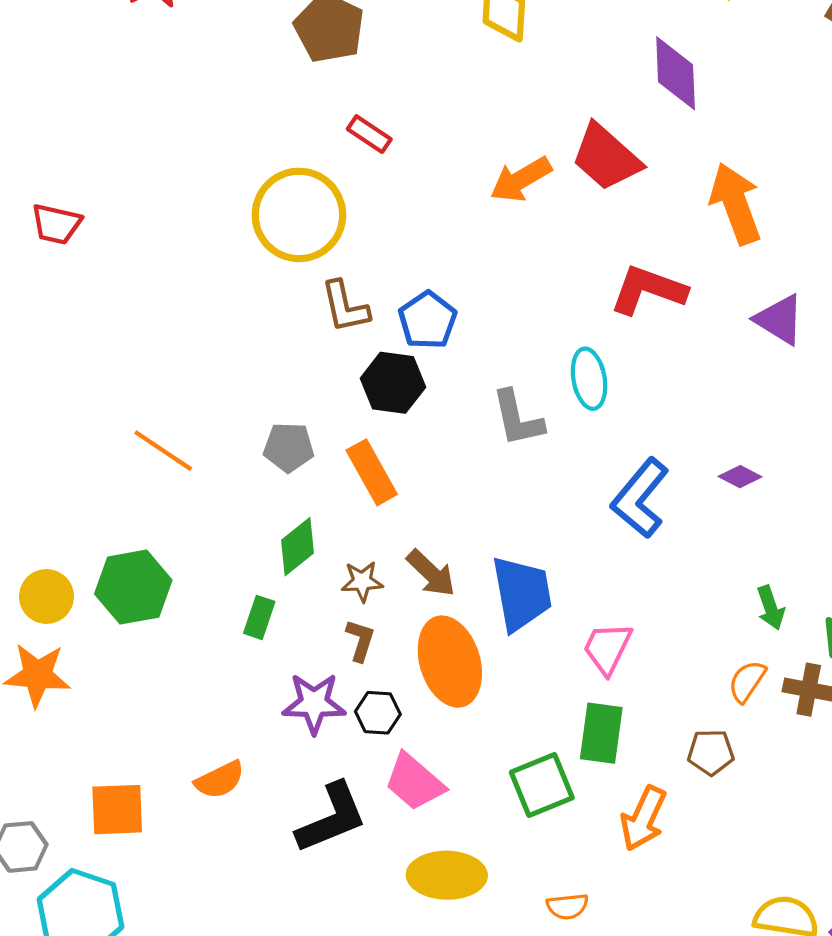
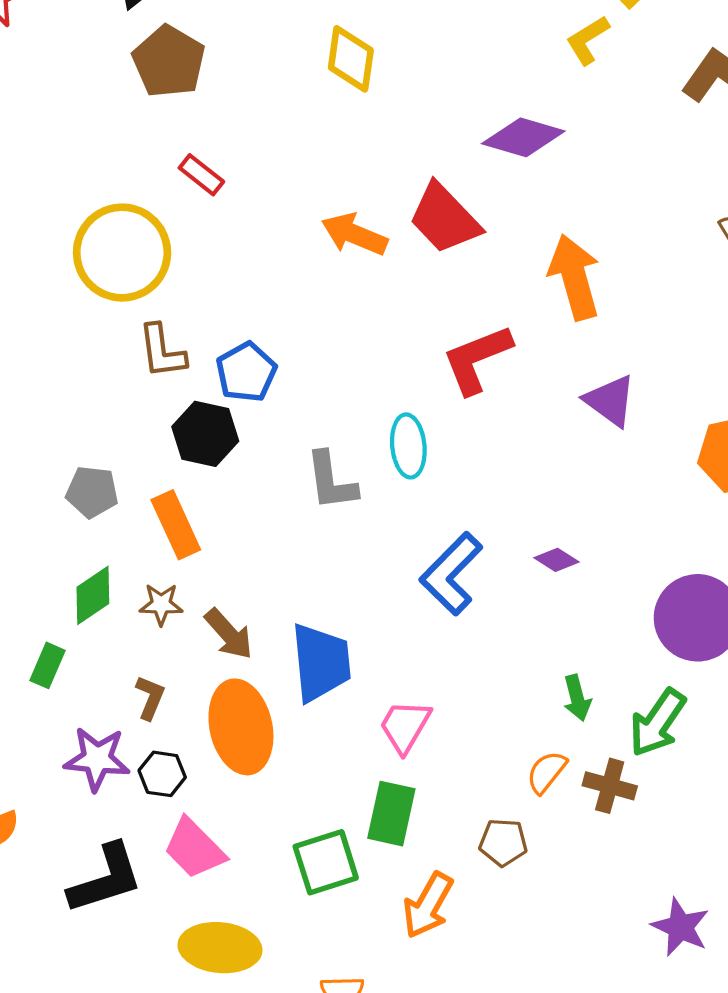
purple diamond: (676, 73) -> (523, 137), turned -76
orange arrow: (521, 179) -> (354, 234), turned 48
red L-shape: (648, 290) -> (477, 359), turned -46
brown star: (362, 581) -> (161, 604), moved

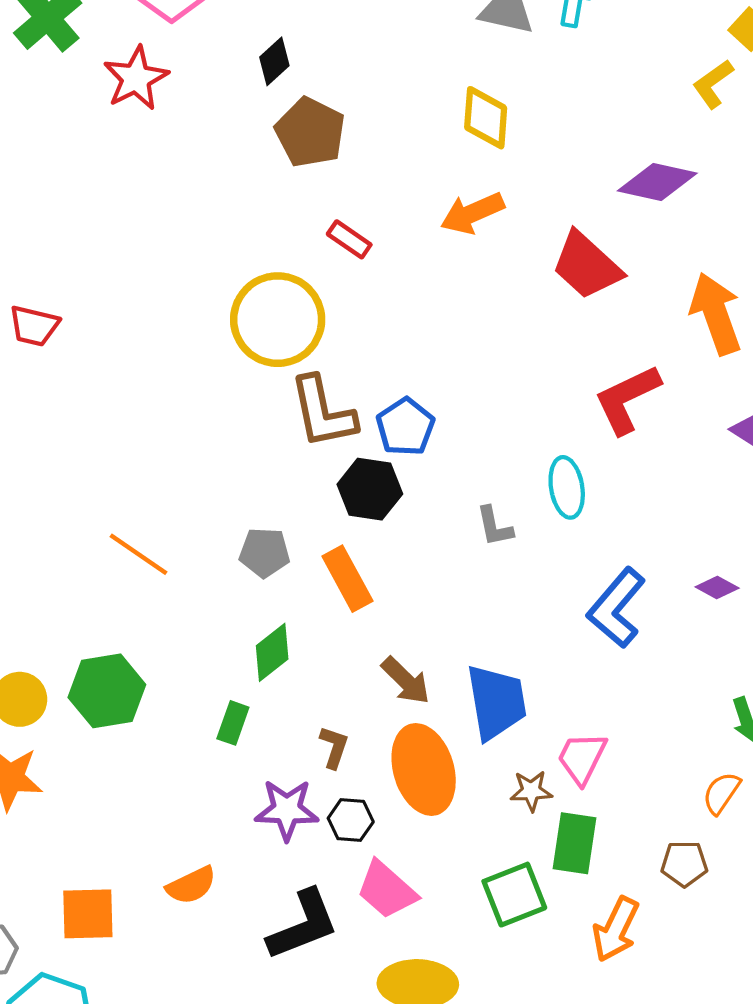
orange arrow: (354, 234) -> (472, 213), moved, turned -42
brown L-shape: (162, 351) -> (323, 412), size x1.4
gray L-shape: (331, 481) -> (494, 526), size x0.7
brown star: (161, 604) -> (531, 791), moved

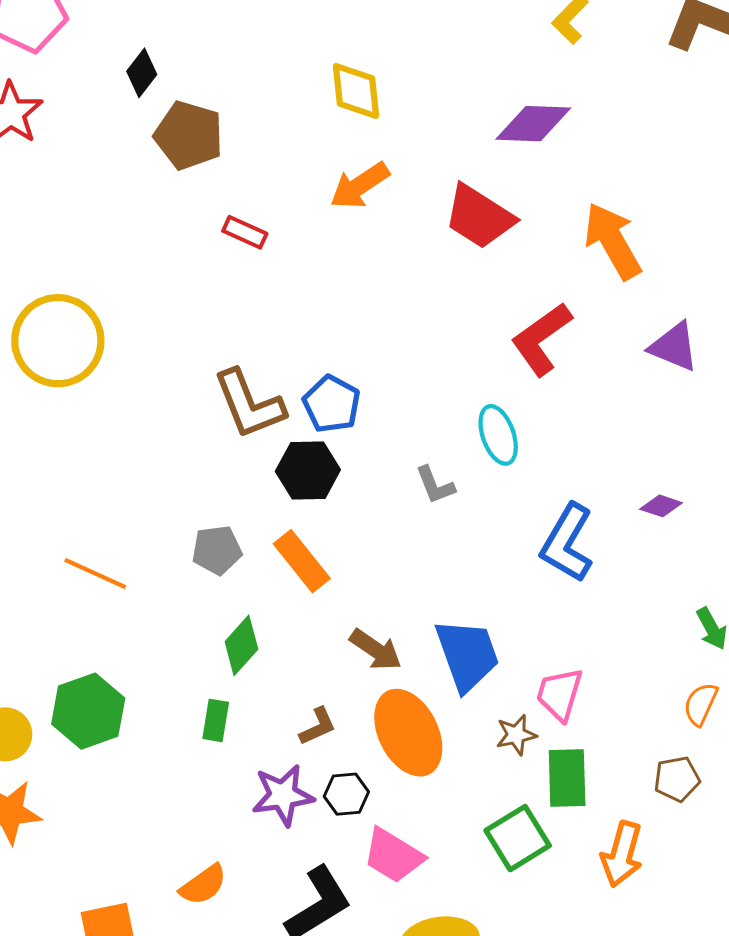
yellow circle: (278, 320) -> (58, 341), moved
brown L-shape: (334, 747) -> (318, 726), turned 57

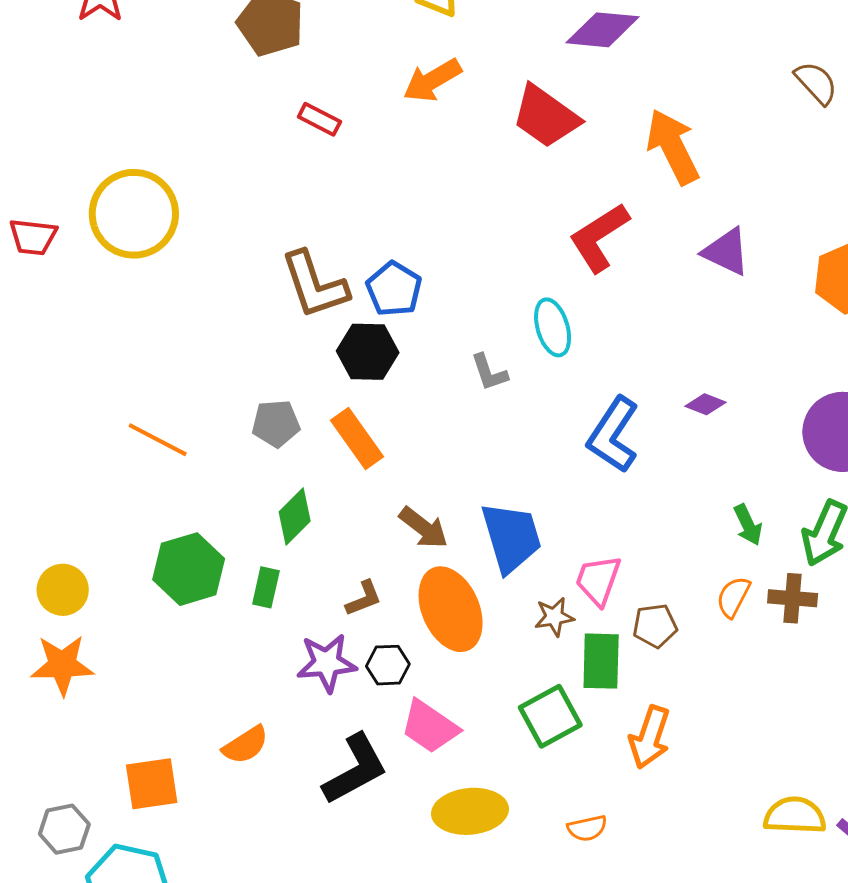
green hexagon: (88, 711) -> (189, 569), moved
brown pentagon: (677, 779) -> (655, 626), moved

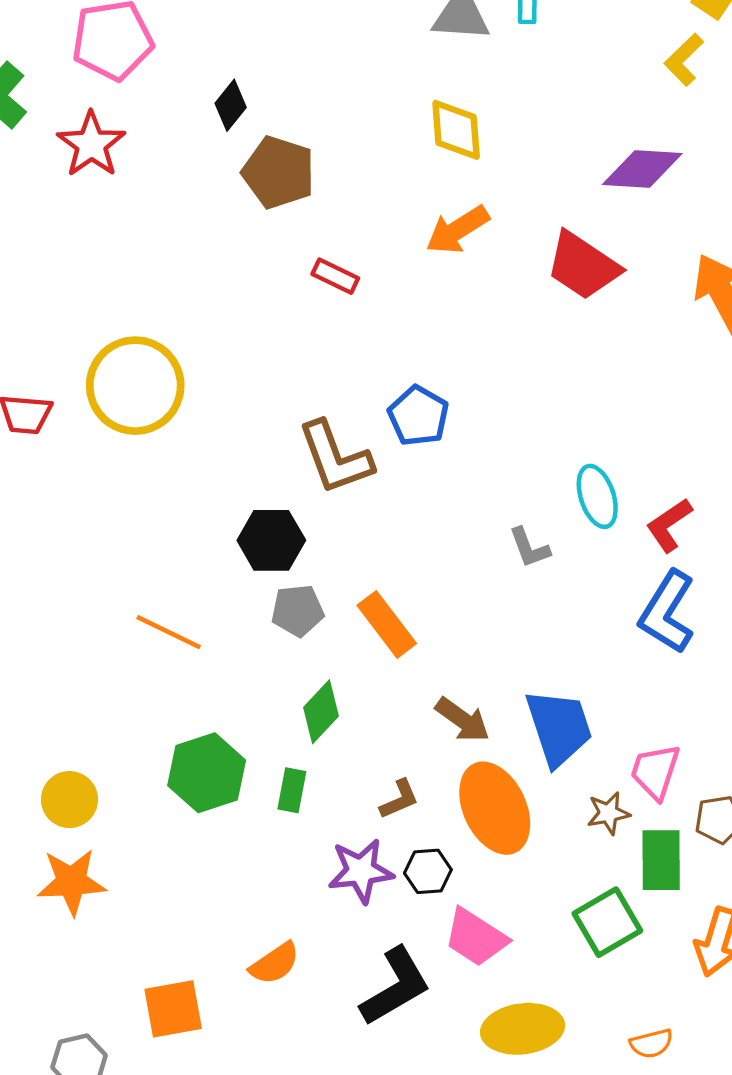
red L-shape: (599, 237) -> (669, 525), moved, size x0.7
blue pentagon: (394, 289) -> (418, 416), moved
black hexagon: (368, 352) -> (271, 540), moved

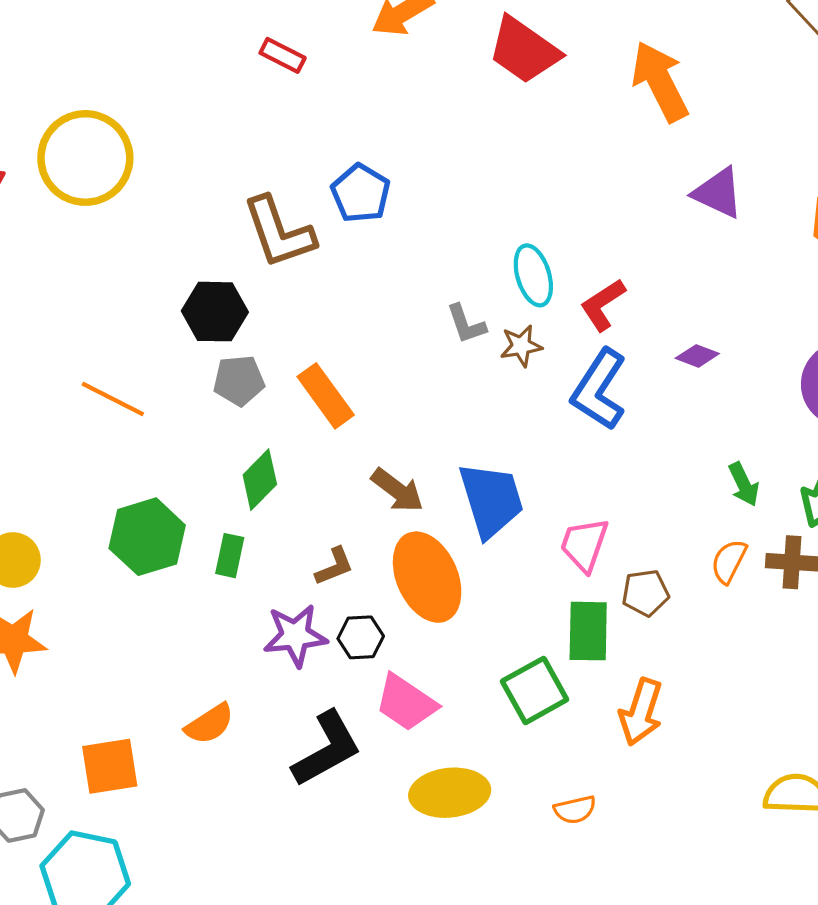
brown star: (608, 813) -> (521, 346), moved

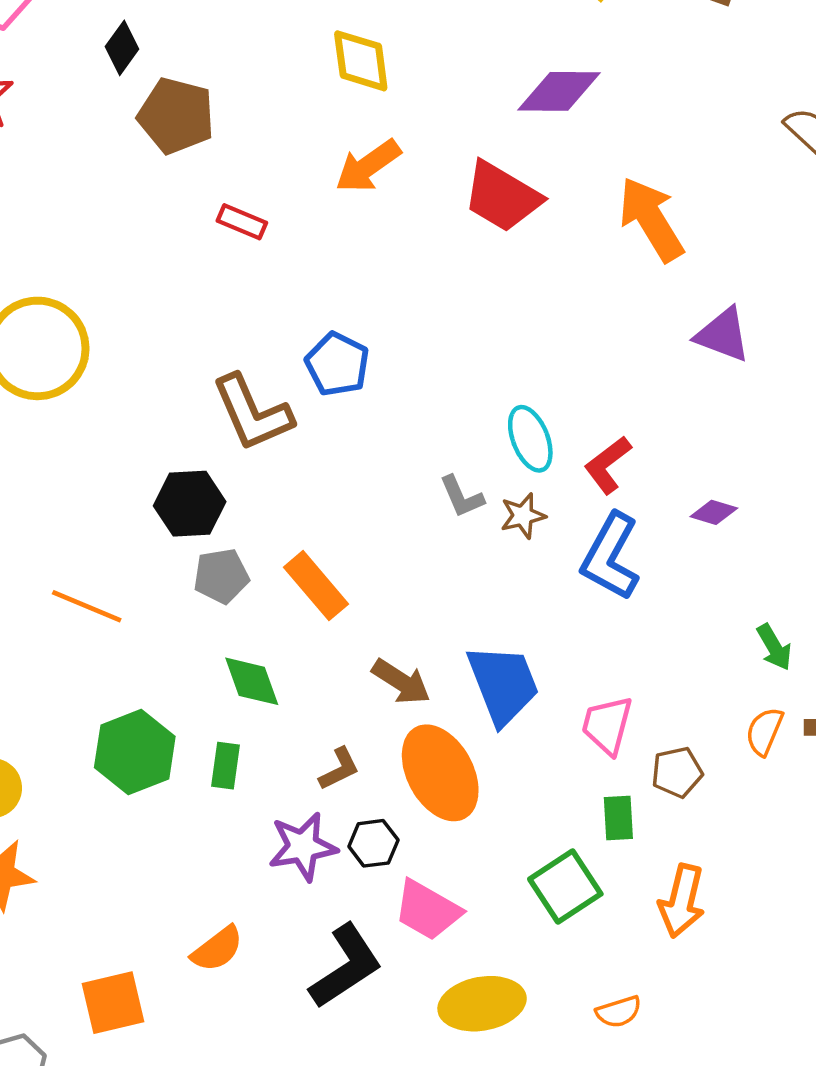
green diamond: (260, 480) -> (252, 681), turned -60
green rectangle: (588, 631) -> (618, 818), size x0.7

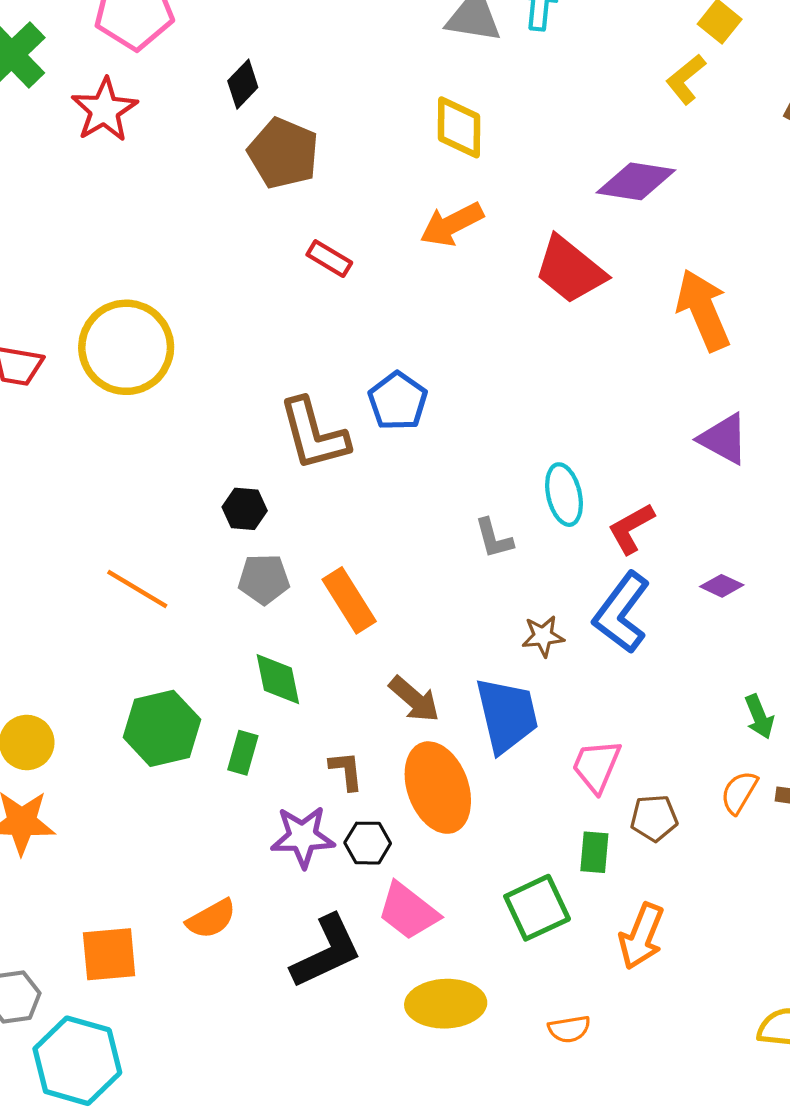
purple triangle: (723, 335) -> (724, 439), moved
black hexagon: (190, 504) -> (245, 509), size x0.7
brown star: (523, 516) -> (543, 636), moved
brown L-shape: (339, 769) -> (346, 771), turned -78

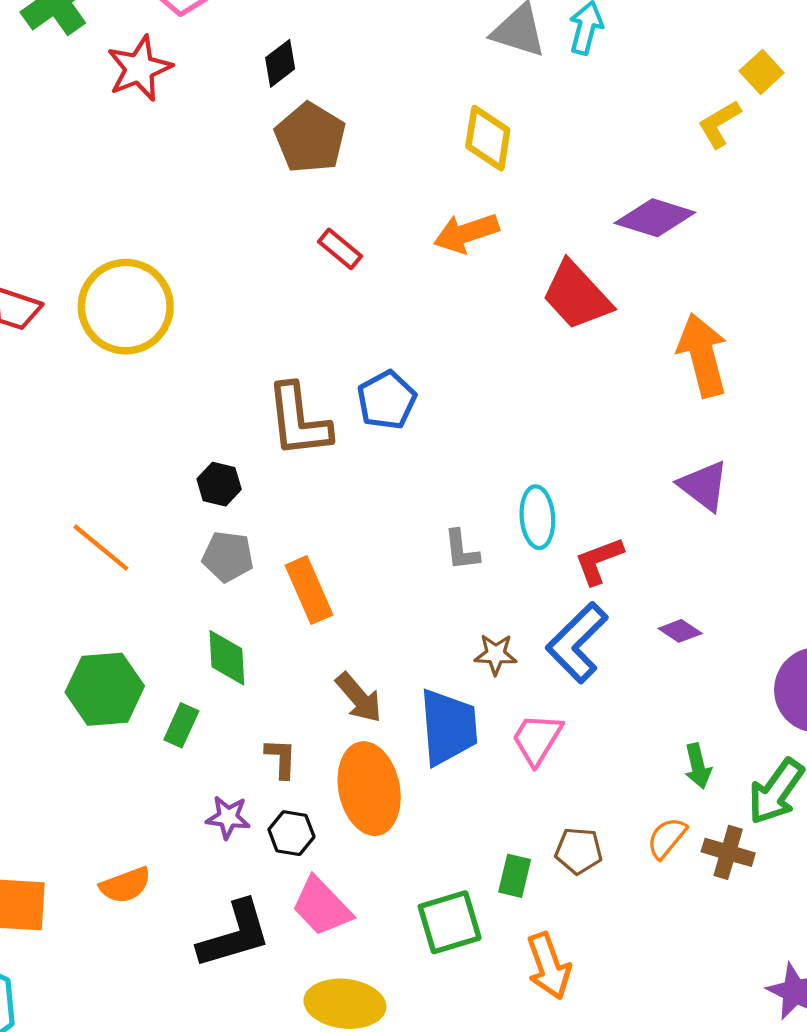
pink trapezoid: (596, 766) -> (537, 739), moved
purple star: (303, 837) -> (228, 817), size x0.7
orange arrow: (641, 936) -> (549, 966), turned -50

